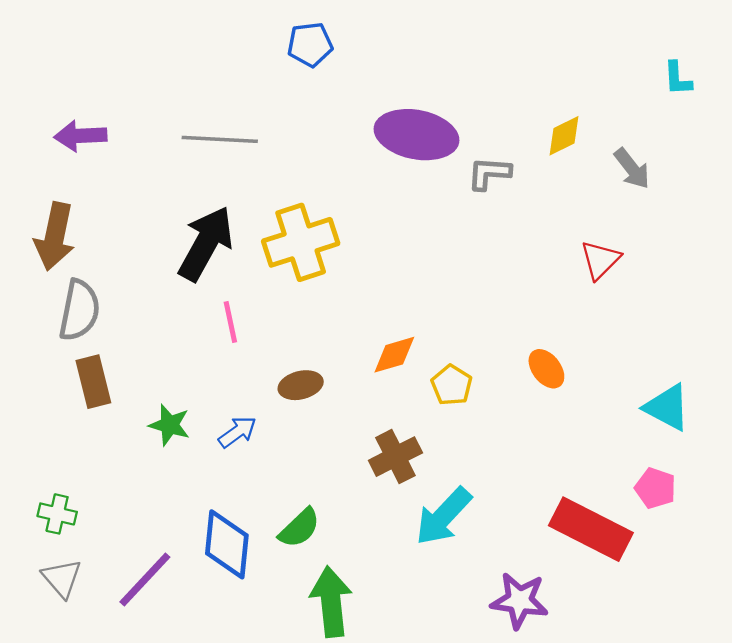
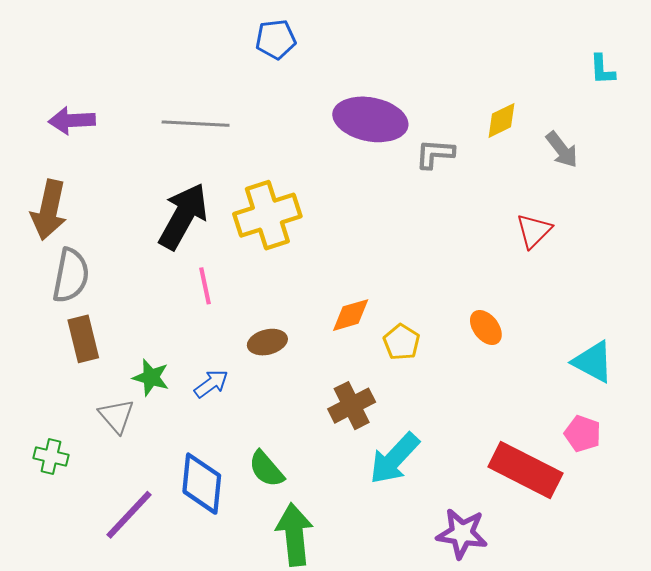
green semicircle: (299, 528) -> (266, 469), turned 93
gray triangle: (62, 578) -> (117, 416), moved

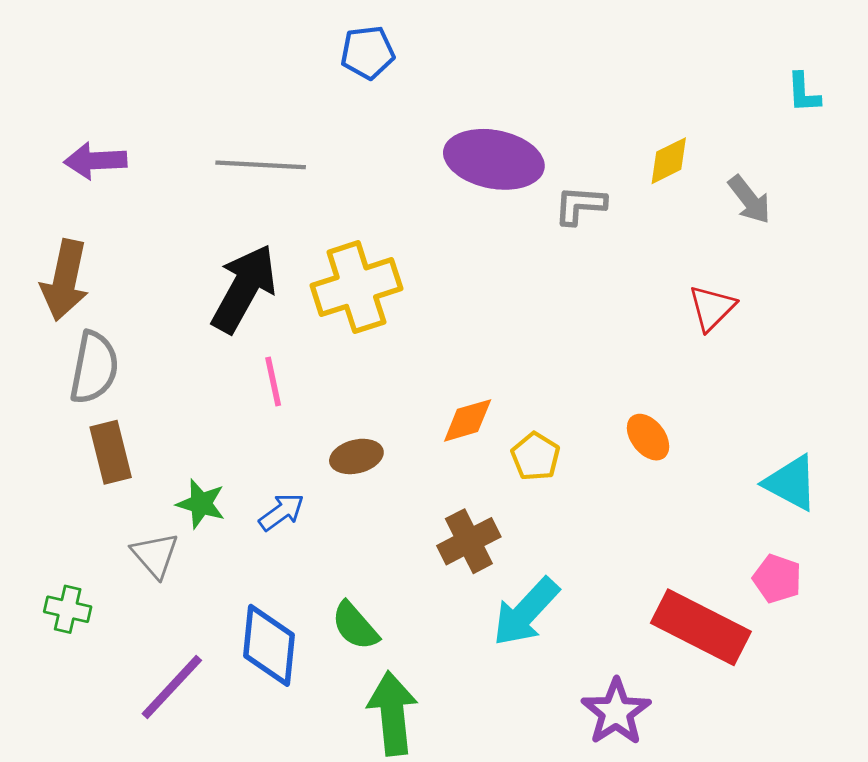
purple star: (462, 534) -> (616, 712), turned 30

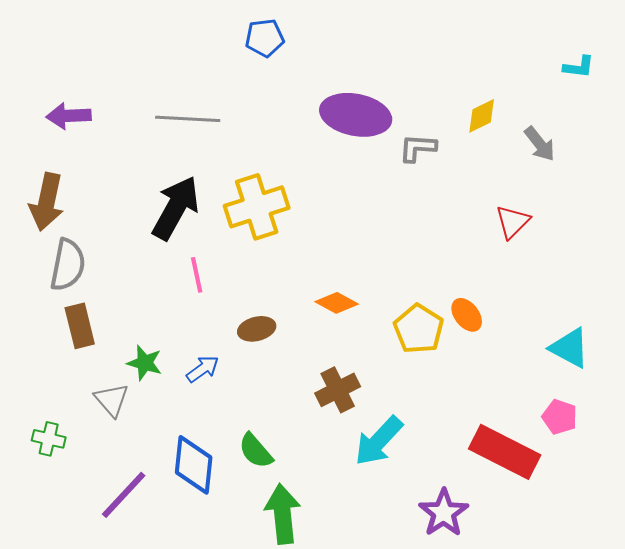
cyan L-shape: (804, 93) -> (579, 67), turned -80
orange diamond: (468, 420) -> (337, 303), turned 45
yellow pentagon: (536, 456) -> (419, 329), moved, size x1.4

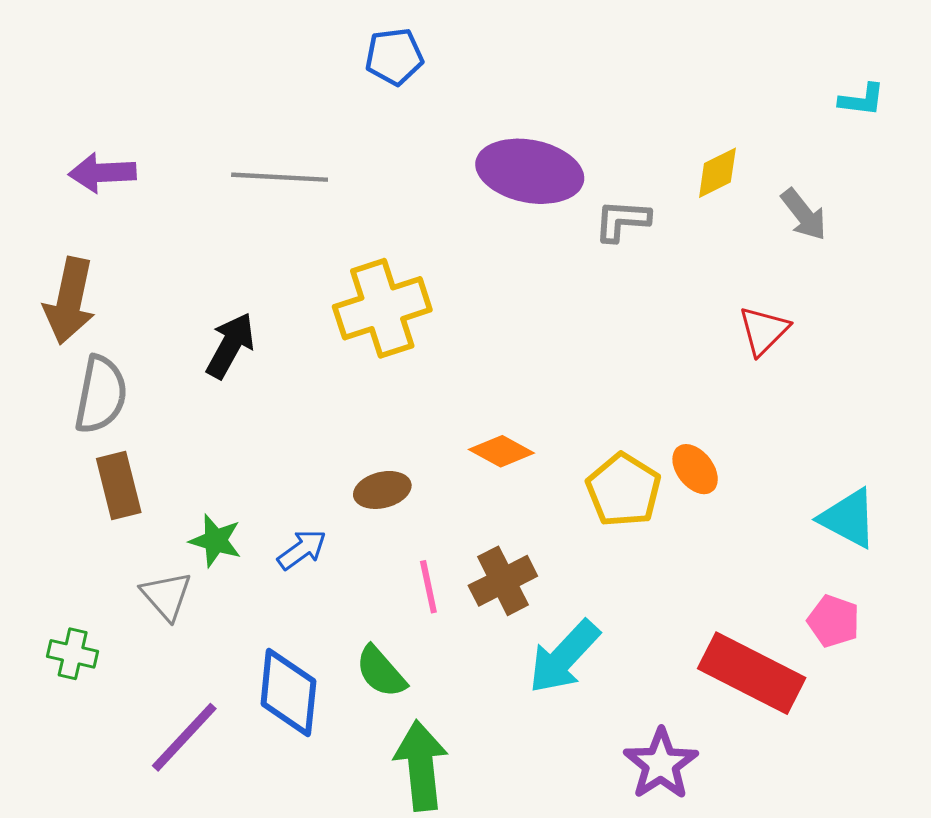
black arrow: (176, 208) -> (230, 346), moved, size x0.7
pink line: (197, 275) -> (428, 587), moved

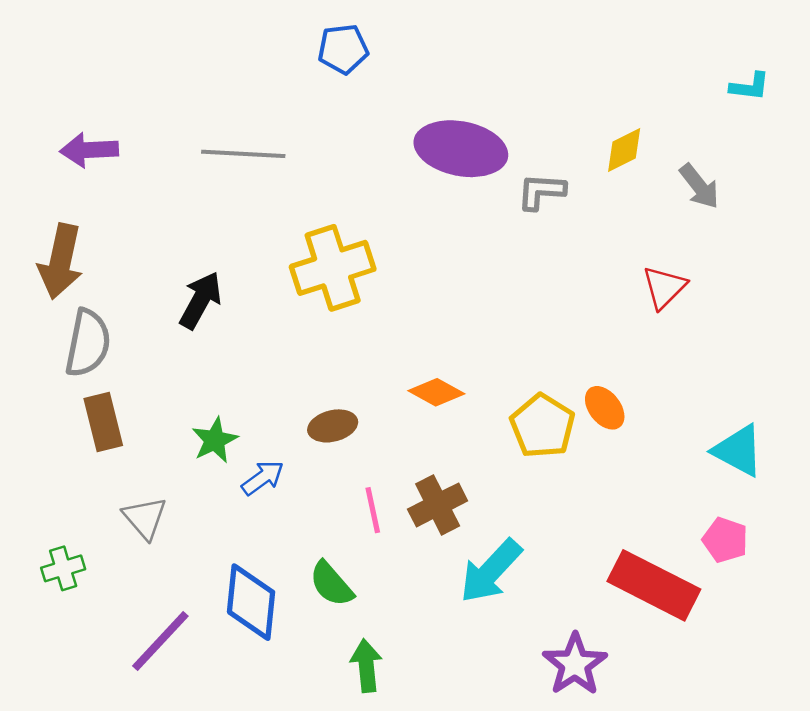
green star: (216, 541) -> (215, 440), moved, turned 30
green cross: (73, 654) -> (63, 568), turned -30
green arrow: (421, 765) -> (366, 666), size x0.7

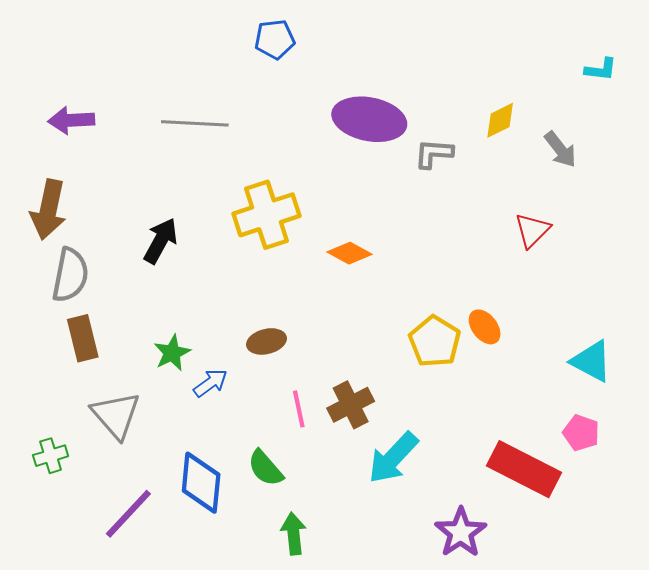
orange diamond: (436, 392) -> (350, 253), moved
gray triangle: (145, 518) -> (116, 415), size x1.4

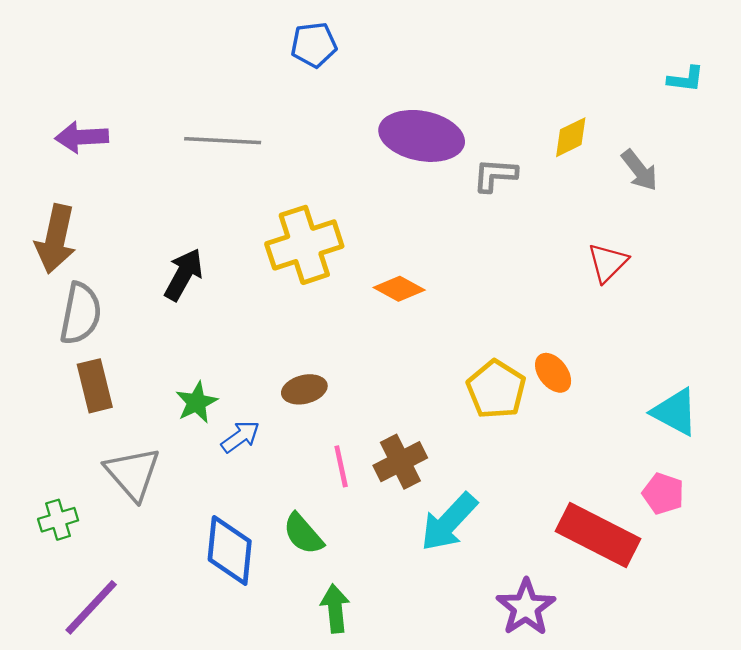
purple line: (128, 514) -> (91, 607), moved

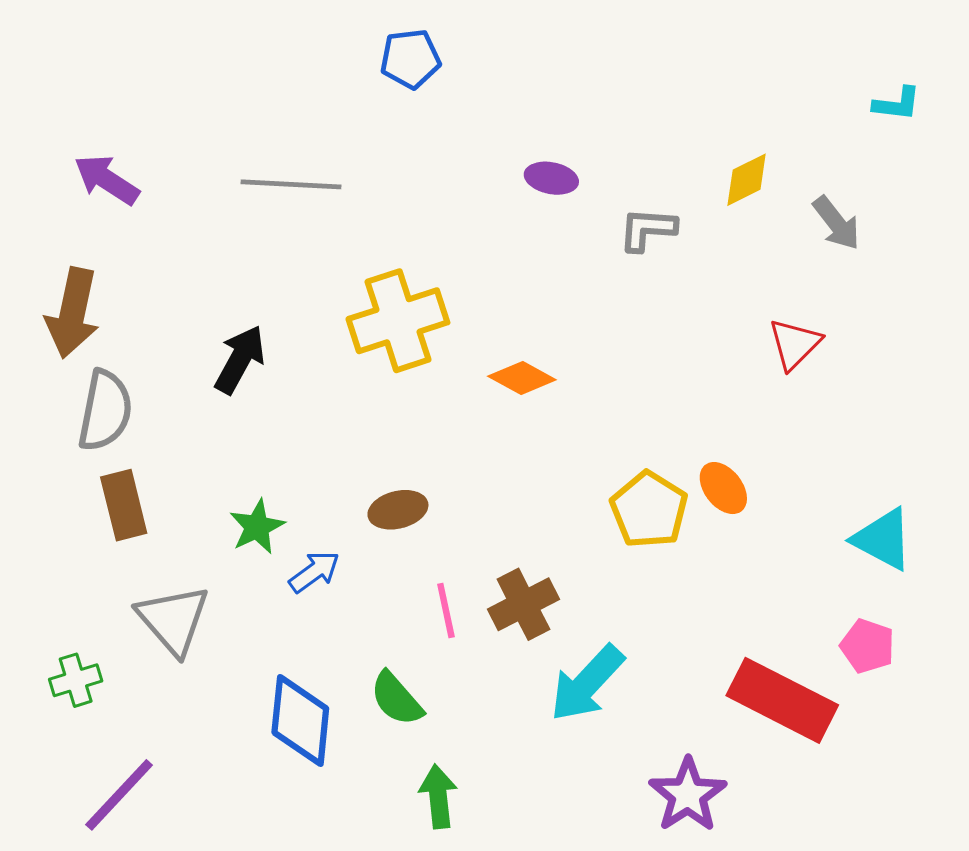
purple ellipse: (422, 136) -> (551, 178), size x0.5
purple arrow: (82, 137) -> (107, 180), turned 36

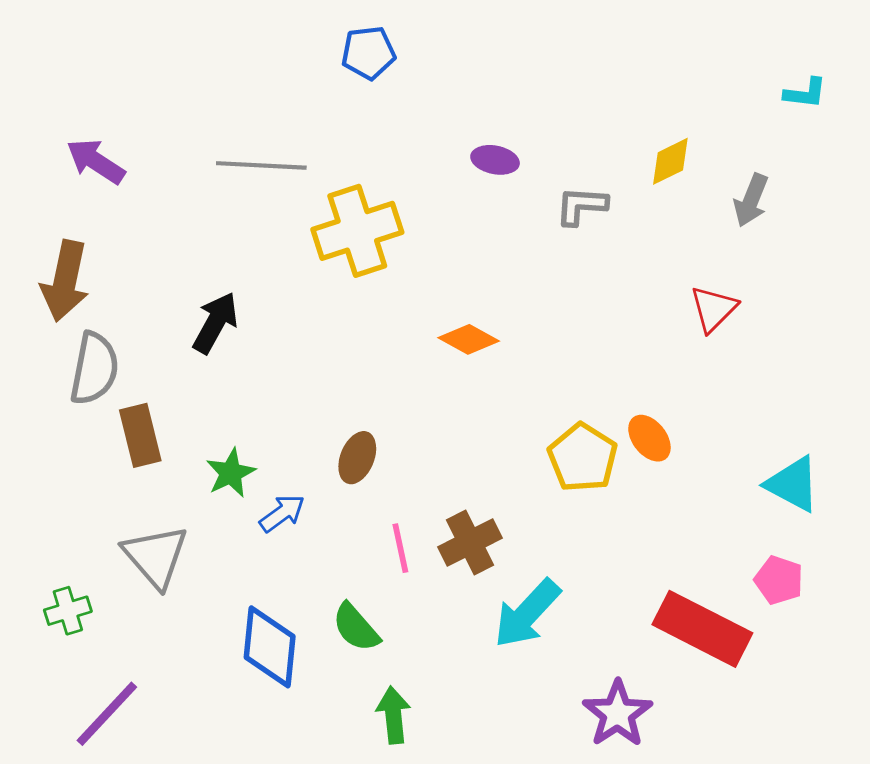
gray arrow: (836, 223) -> (751, 200), turned 60
yellow cross: (398, 321) -> (357, 231), moved
brown rectangle: (124, 505) -> (140, 435), moved
brown ellipse: (398, 510) -> (357, 458), turned -54

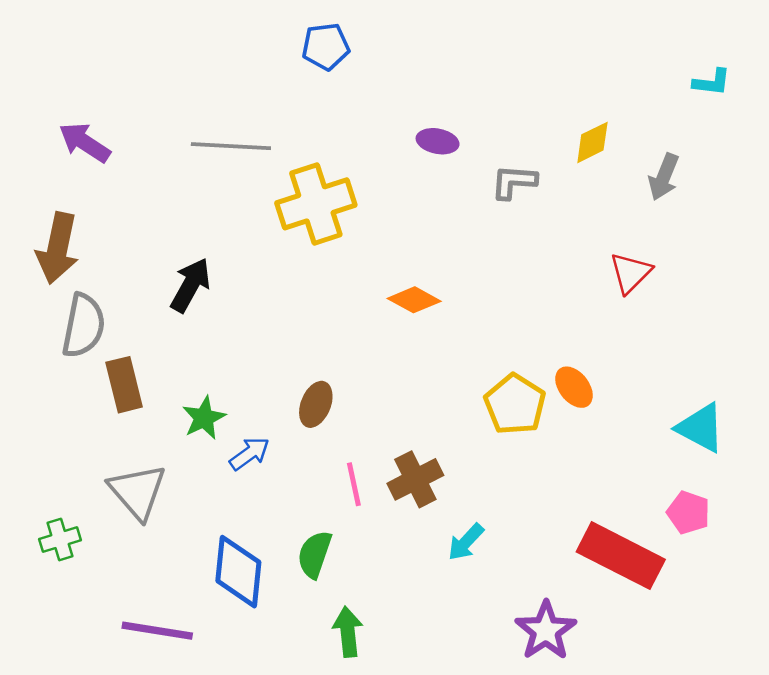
cyan arrow: (527, 613) -> (466, 542), size x0.6
green semicircle: (356, 627) -> (315, 554), turned 60
purple line: (107, 714) -> (157, 631), moved, turned 56

